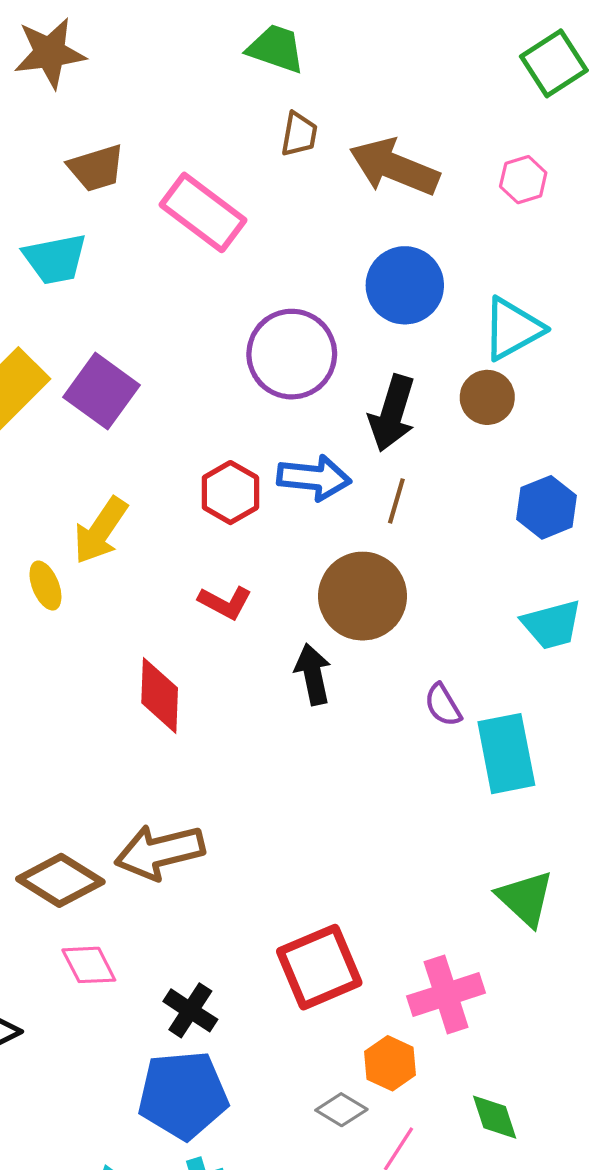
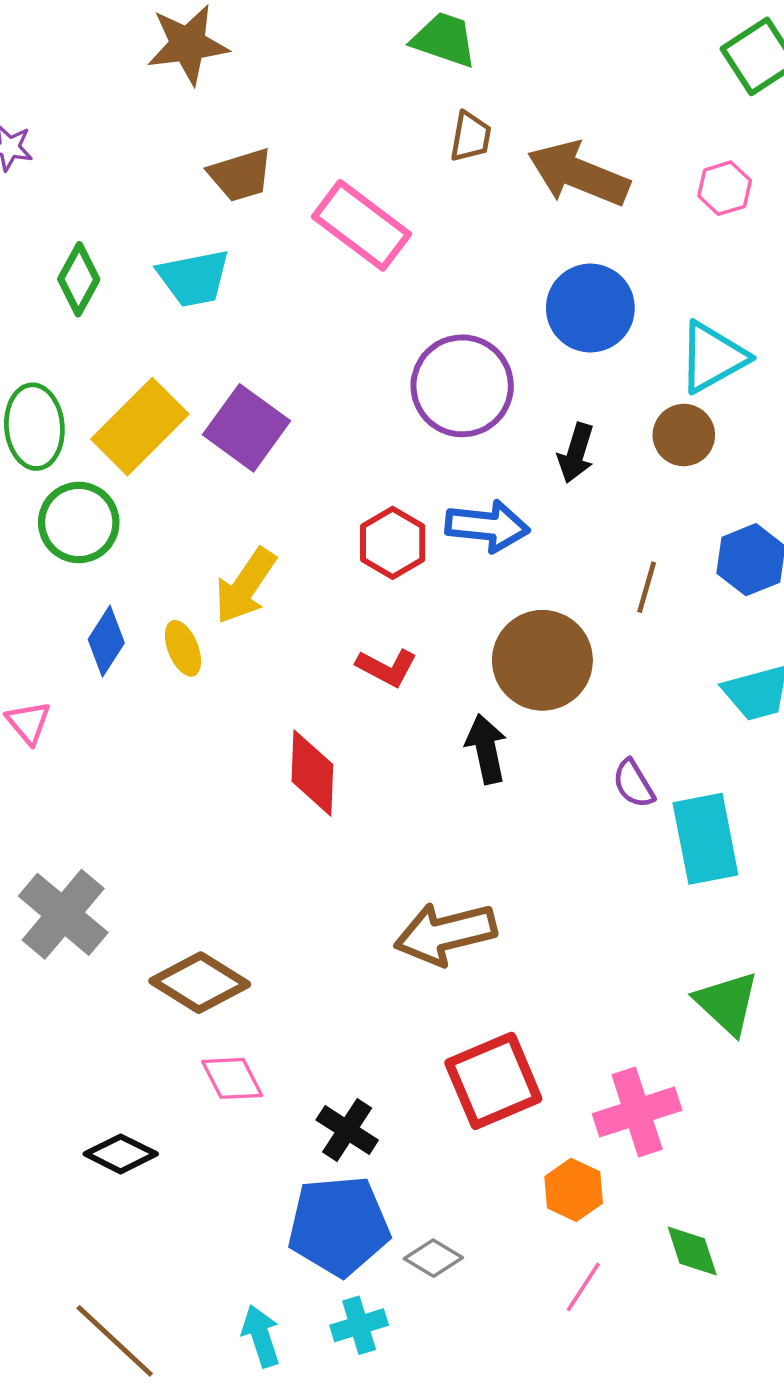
black arrow: (392, 413) -> (576, 453), size x0.7
brown line: (396, 501) -> (647, 587), moved
brown arrow: (160, 852) -> (445, 933), moved
gray diamond: (341, 1110) -> (433, 1258), moved

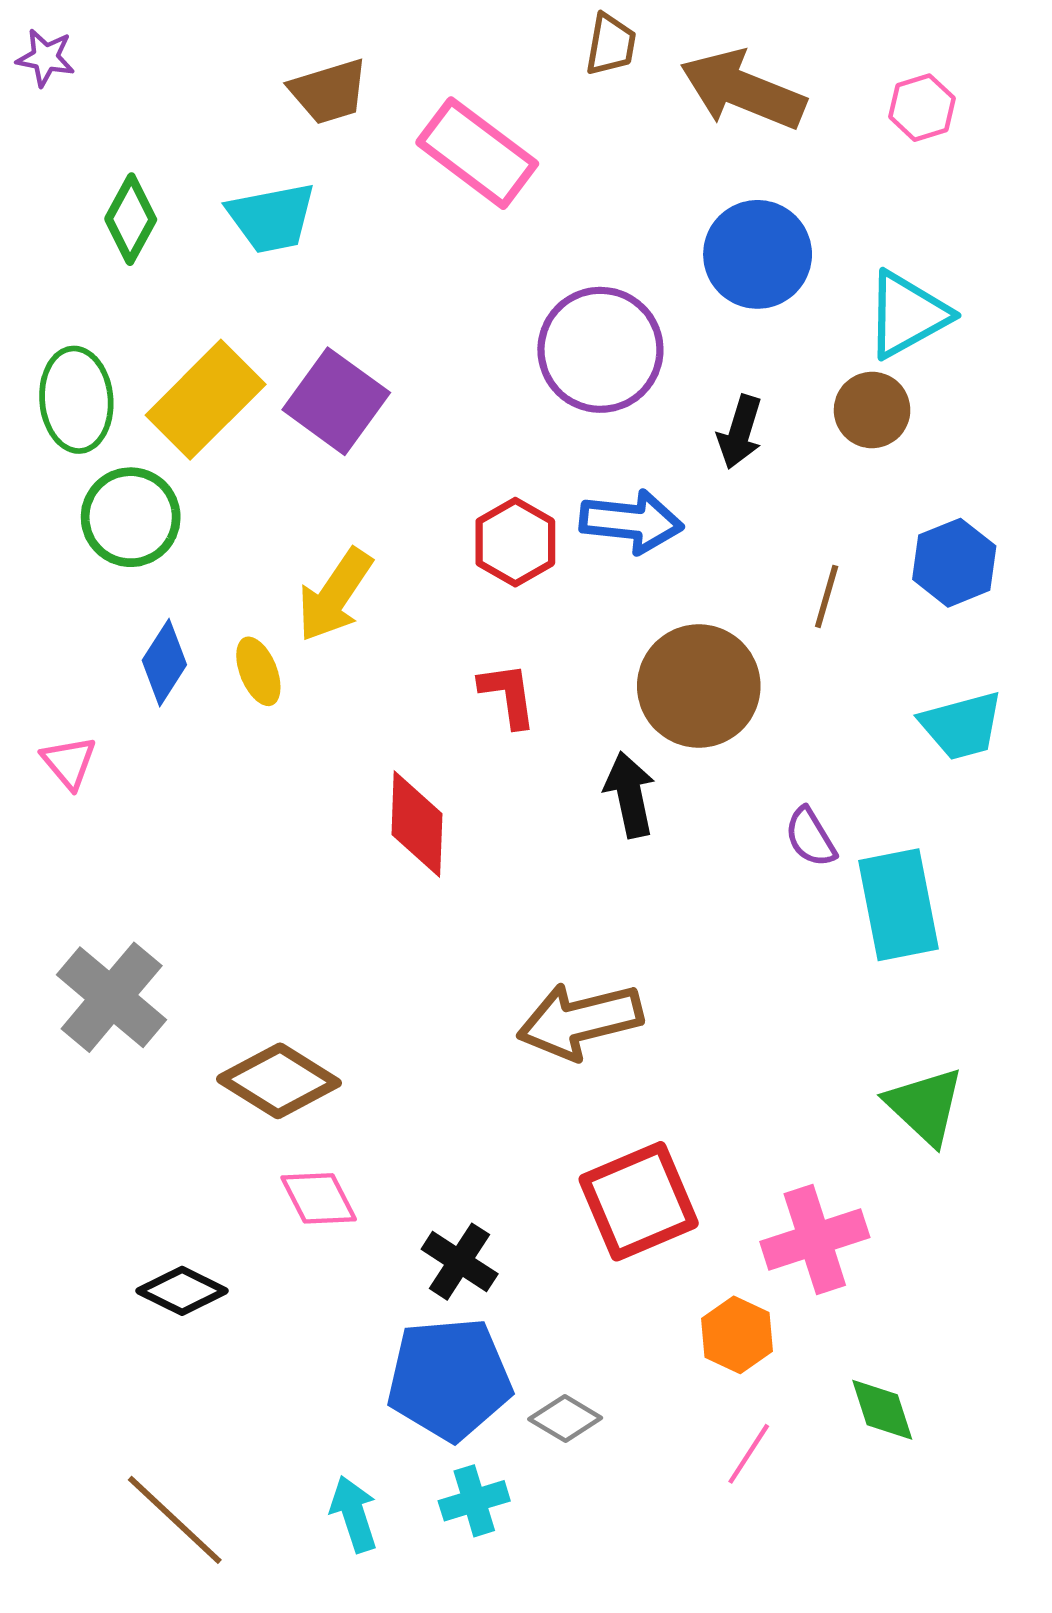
red L-shape: (387, 667) -> (508, 695), turned -126

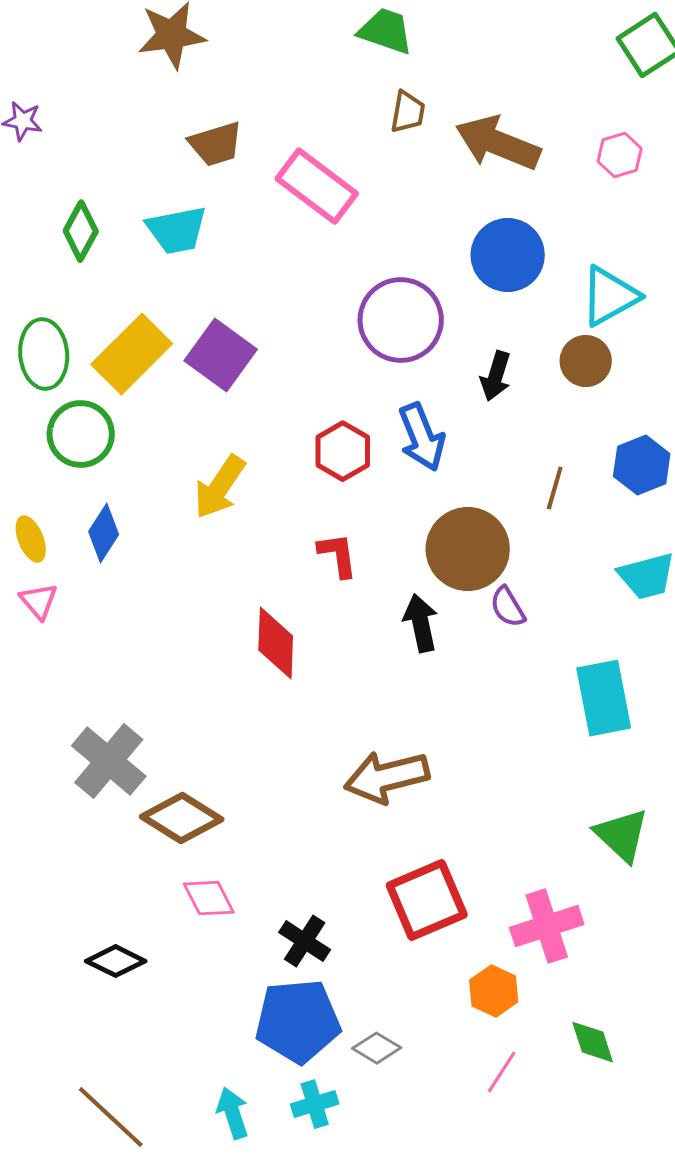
blue arrow: (631, 522) -> (422, 437), turned 62
yellow ellipse: (258, 671) -> (31, 539), moved
purple semicircle: (810, 837) -> (508, 607), moved
gray cross: (112, 997) -> (109, 761), moved

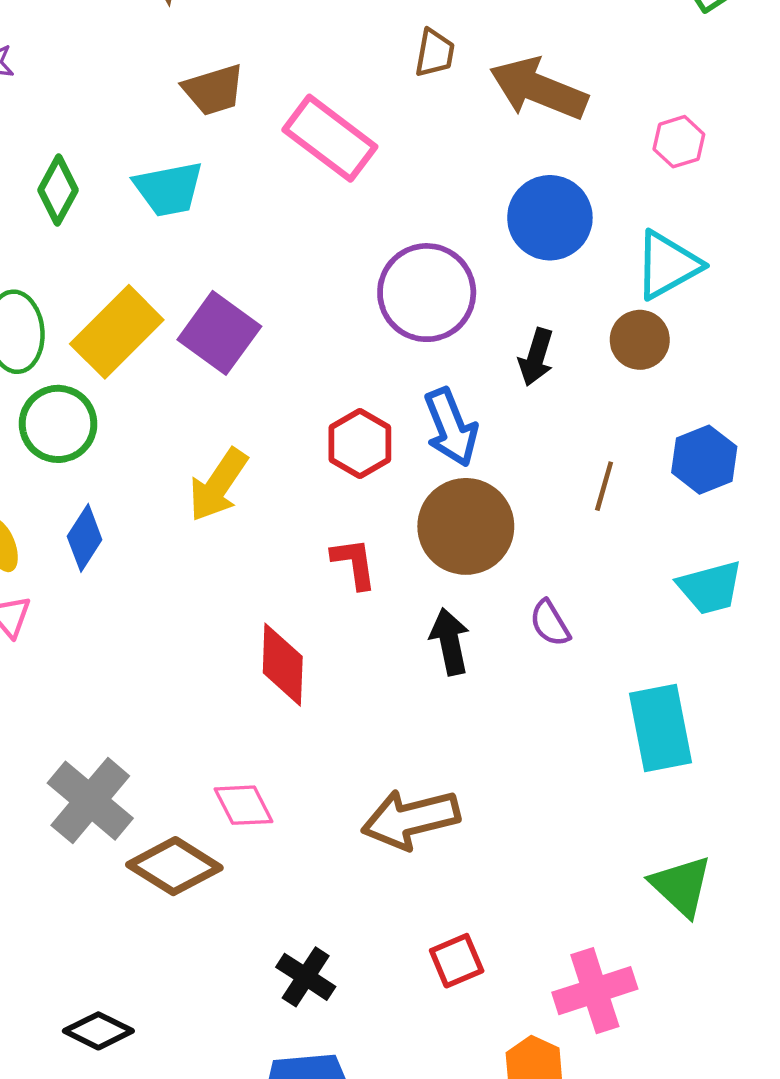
pink hexagon: (620, 155) -> (679, 142), moved
brown circle: (468, 549) -> (466, 526), moved
pink diamond: (209, 898) -> (244, 805), moved
red square: (427, 900) -> (457, 961), size x0.6
black cross: (305, 941) -> (306, 977), moved

